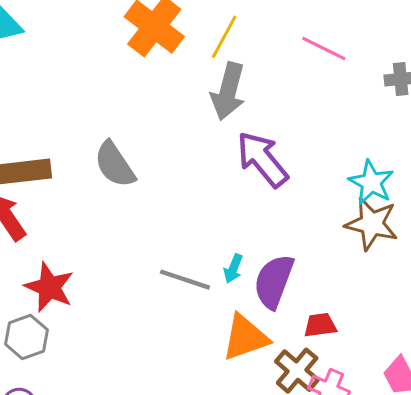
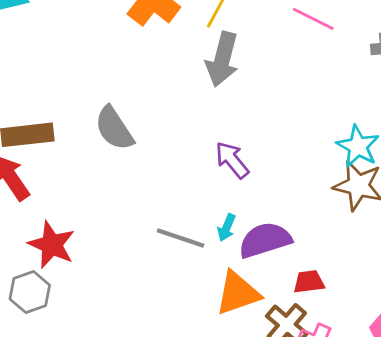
purple arrow: (262, 159) -> (232, 160), moved, size x0.7
purple semicircle: (274, 281) -> (265, 240), turned 52

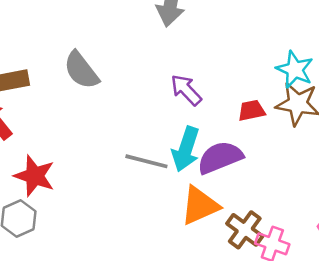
cyan arrow: (227, 228) -> (186, 149), size x1.8
red trapezoid: (309, 282) -> (251, 110), moved

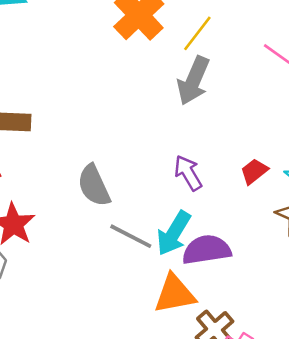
gray semicircle: (81, 70) -> (94, 186), moved
red trapezoid: (251, 110) -> (254, 171), moved, turned -40

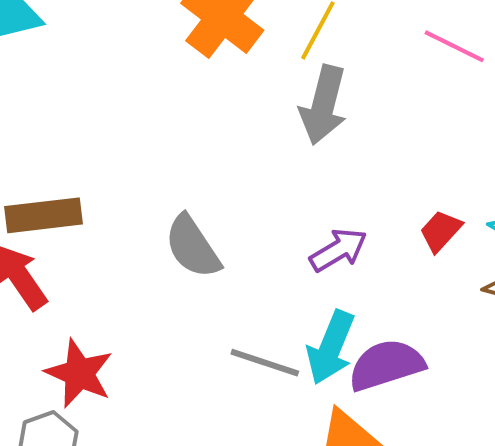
purple arrow: (188, 173) -> (338, 250), turned 99
gray semicircle: (94, 186) -> (193, 247), moved

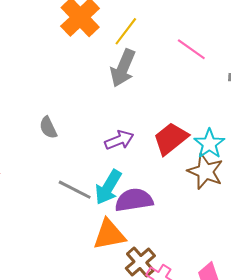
red trapezoid: (441, 231) -> (171, 139), size x1.6
gray semicircle: (193, 247) -> (48, 127), size x0.7

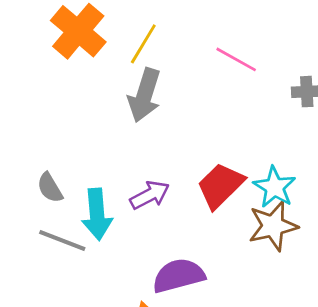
brown star: (205, 171) -> (273, 226), turned -30
cyan arrow: (108, 187) -> (97, 214), moved, turned -30
gray line: (75, 190) -> (62, 240), moved

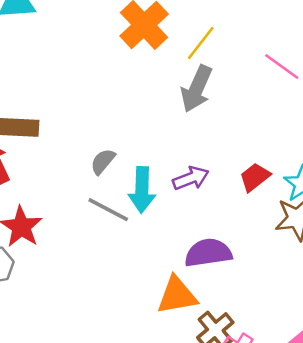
red trapezoid: (220, 186) -> (255, 177), size x0.7
gray semicircle: (50, 188) -> (103, 161), turned 64

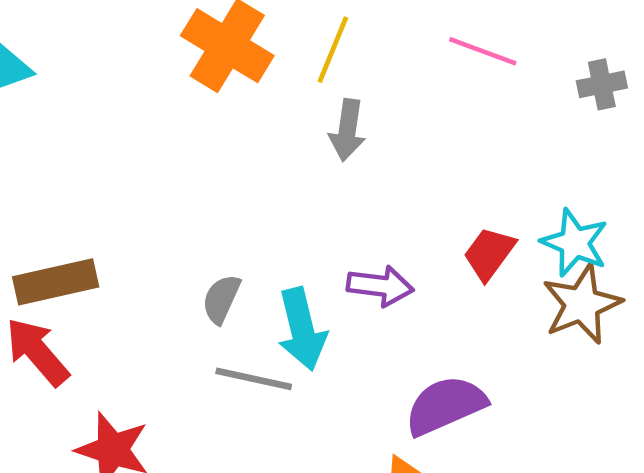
gray arrow: (197, 89) -> (347, 130), size x0.7
purple arrow: (191, 178) -> (380, 286), turned 44

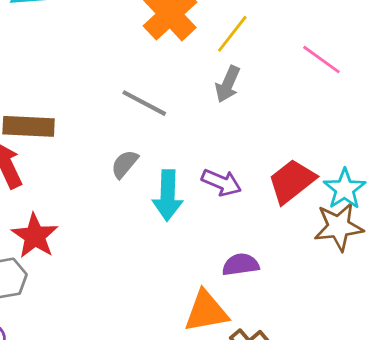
red trapezoid: (489, 254) -> (292, 181), size x1.4
gray line: (254, 379) -> (144, 103), moved
purple semicircle: (445, 405) -> (241, 265), size x0.7

